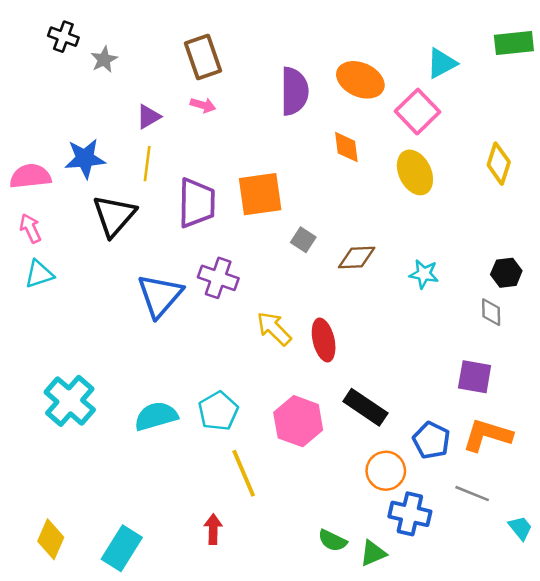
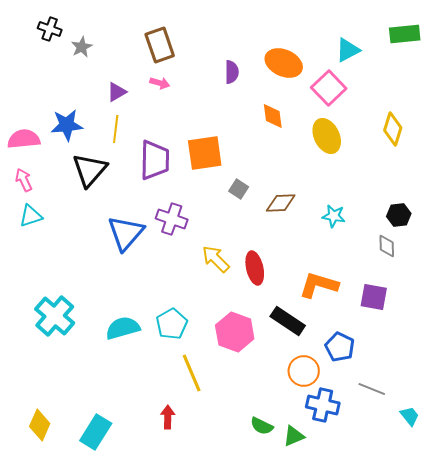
purple semicircle: (294, 91) -> (232, 72), size x0.6
orange L-shape: (487, 435) -> (319, 285), moved

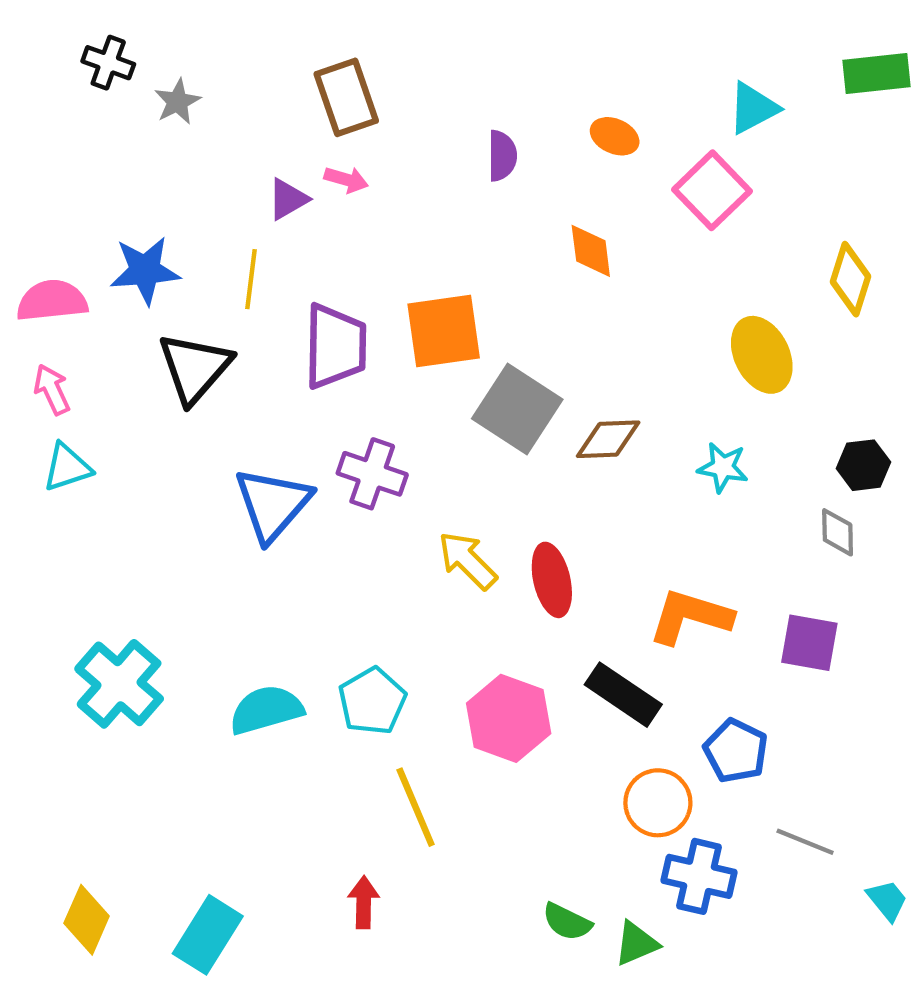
orange ellipse: (284, 63) -> (615, 136), size x0.6
purple triangle: (117, 92) -> (288, 199), moved
yellow ellipse: (327, 136) -> (762, 355), moved
gray square: (239, 189) -> (517, 409), size x2.0

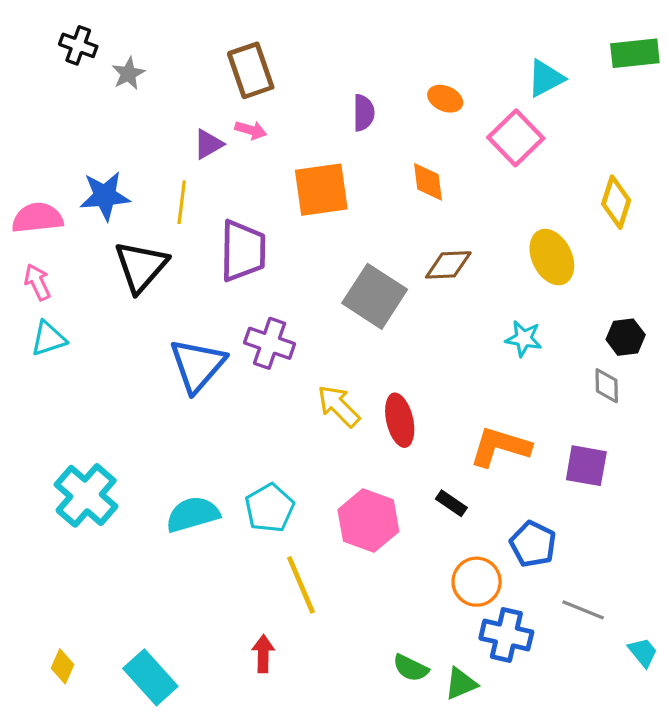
orange square: (444, 331) -> (321, 190), moved
brown diamond: (608, 439) -> (448, 265), moved
black rectangle: (623, 695) -> (451, 503), size x0.6
yellow diamond: (87, 920) -> (63, 666), size x0.7
cyan rectangle: (208, 935) -> (150, 677), turned -74

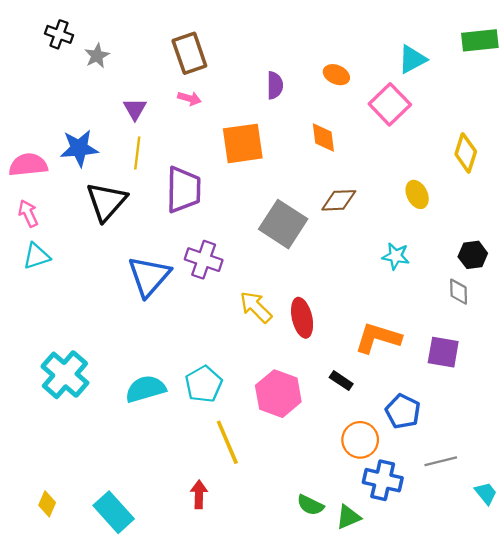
purple triangle: (208, 144) -> (135, 109), moved, turned -30
yellow ellipse: (552, 257) -> (417, 194), size x0.7
gray line: (583, 610) -> (441, 461), turned -36

